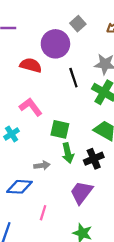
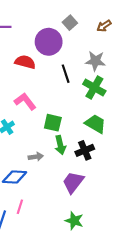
pink line: (43, 213) -> (20, 207), moved

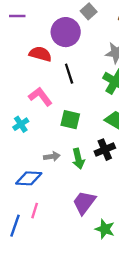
black line: (66, 74) -> (69, 74), moved
green arrow: (60, 145) -> (78, 159), moved
purple trapezoid: (73, 182) -> (84, 203), moved
green star: (74, 221) -> (105, 229), moved

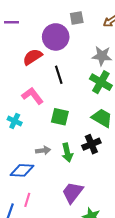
gray square: (89, 11) -> (77, 18), turned 32
red semicircle: (40, 54) -> (33, 57), turned -48
cyan cross: (21, 124) -> (15, 121), turned -32

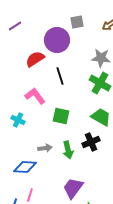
purple line: (12, 22) -> (15, 26), turned -32

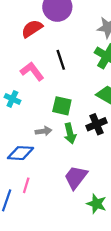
black line: (60, 76) -> (61, 60), moved
green square: (61, 116) -> (62, 106), moved

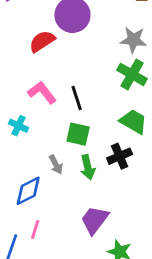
black line: (61, 60) -> (77, 98), moved
gray arrow: (44, 131) -> (56, 164), turned 70
blue diamond: (20, 153) -> (28, 191), turned -30

